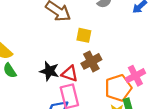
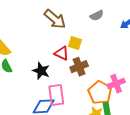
red triangle: (70, 74) -> (62, 53), moved
orange pentagon: (118, 88) -> (100, 93), turned -30

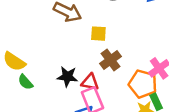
red triangle: (62, 53) -> (90, 82), moved

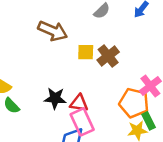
brown cross: (110, 60) -> (108, 56), moved

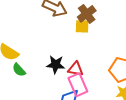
brown cross: (108, 56) -> (87, 14), moved

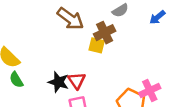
red triangle: (76, 69) -> (77, 81), moved, turned 35

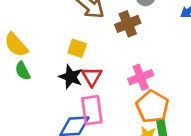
yellow square: (97, 45) -> (77, 48), moved
pink cross: (150, 91) -> (141, 77), moved

